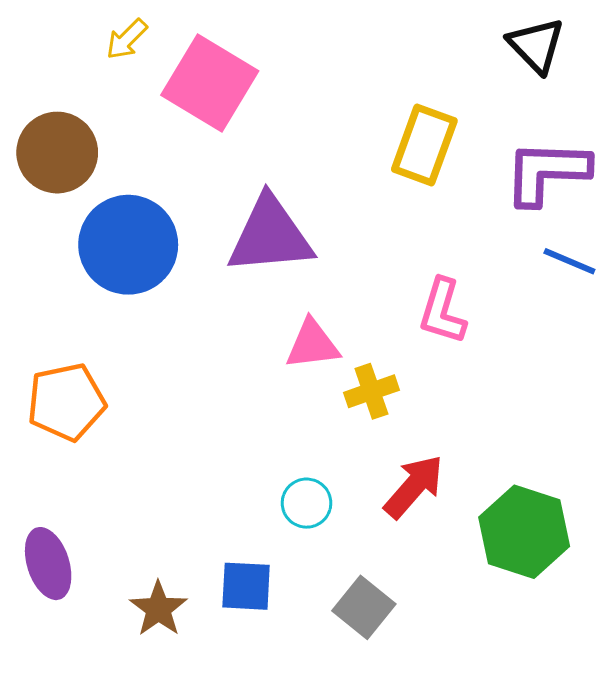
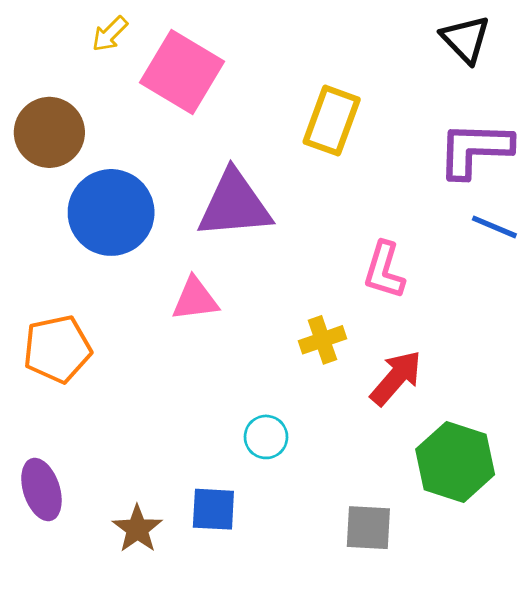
yellow rectangle: (424, 145) -> (332, 121), moved
pink triangle: (313, 344) -> (195, 299), moved
red arrow: (414, 486) -> (396, 378), moved
gray square: (364, 607) -> (368, 528), moved, turned -36

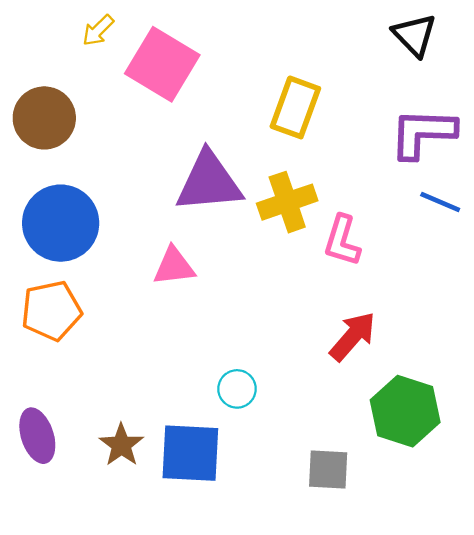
blue circle: (111, 212) -> (61, 223), moved
yellow cross: (322, 340) -> (287, 202), moved, size x1.4
blue square: (213, 509) -> (190, 453), size x1.5
brown star: (137, 529) -> (121, 445), moved

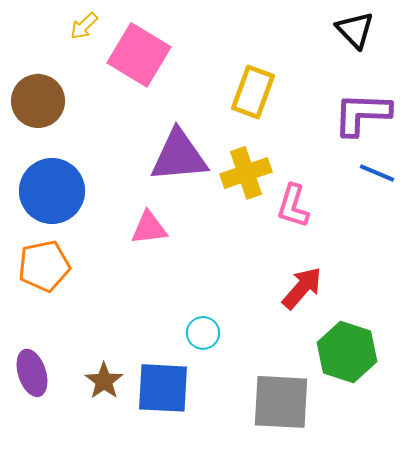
gray square: (328, 469) -> (281, 402), size x1.6

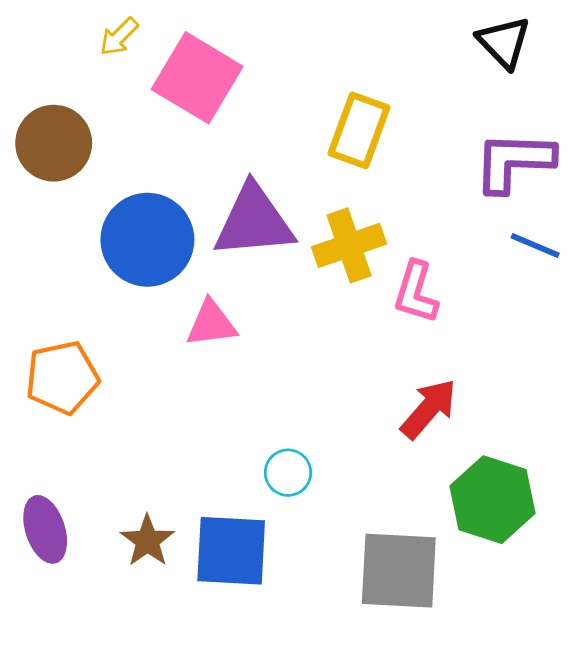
blue circle: (52, 191) -> (147, 240), moved

